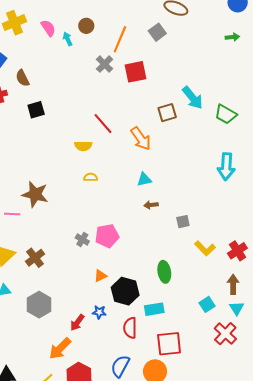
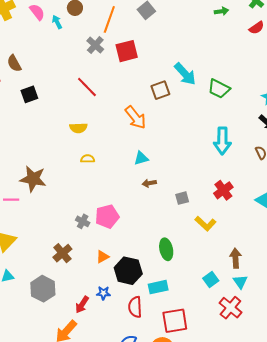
red line: (103, 124) -> (87, 87), moved
red cross: (237, 251) -> (223, 190), moved
brown cross: (35, 258) -> (62, 253), moved

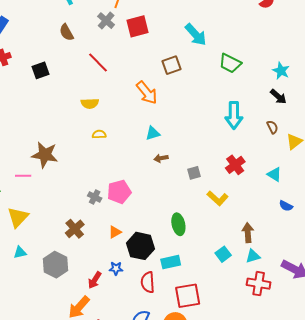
brown semicircle: (14, 63) -> (66, 32), moved
cyan arrow: (185, 74) -> (196, 35), moved
cyan triangle: (240, 282) -> (253, 256), turned 49
red cross: (230, 308) -> (259, 284), moved, turned -30

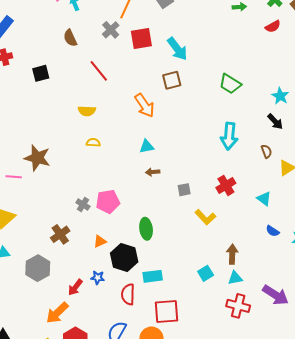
cyan arrow: (196, 35) -> (177, 49), moved
green ellipse: (178, 224) -> (146, 229), moved

